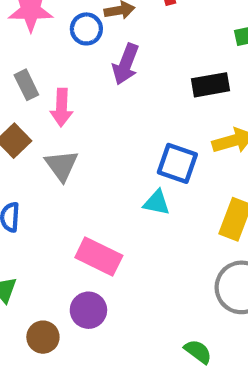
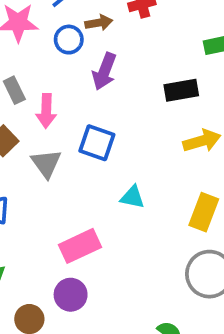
blue square: (177, 163) -> (97, 143), moved
pink rectangle: (99, 256) -> (80, 246), turned -51

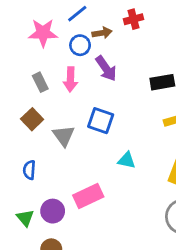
purple arrow: (104, 71) -> (106, 68), turned -56
pink arrow: (46, 111) -> (70, 79), moved
purple circle: (71, 295) -> (53, 211), moved

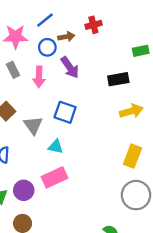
gray rectangle: (40, 82) -> (13, 70), moved
cyan triangle: (127, 160) -> (56, 147), moved

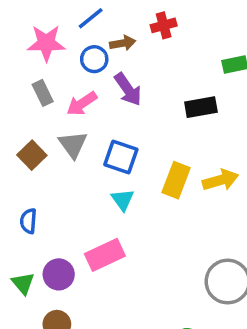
pink arrow: (39, 77) -> (82, 104), turned 54
yellow arrow: (131, 111) -> (221, 180), moved
gray triangle: (33, 125) -> (73, 145), moved
cyan triangle: (56, 147) -> (123, 200), moved, turned 42
yellow rectangle: (132, 156) -> (176, 180), moved

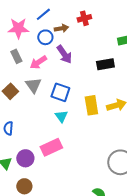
yellow rectangle: (176, 180) -> (91, 105), turned -30

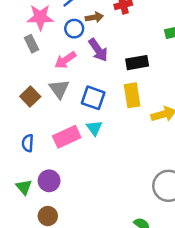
gray rectangle: (16, 56) -> (31, 44), moved
black rectangle: (105, 64) -> (137, 63), moved
yellow rectangle: (91, 105) -> (132, 95), moved
pink rectangle: (51, 147) -> (67, 137), moved

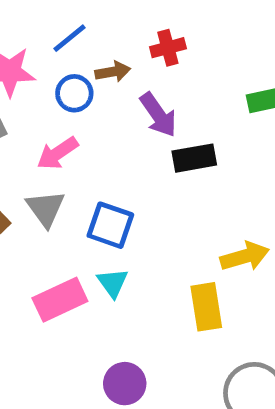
purple arrow: (98, 50) -> (158, 115), moved
yellow rectangle: (132, 95) -> (206, 307), moved
purple circle: (49, 181) -> (125, 384), moved

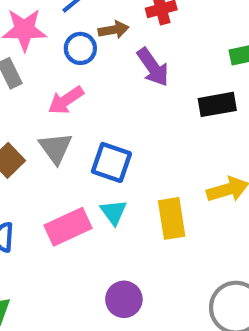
black rectangle: (194, 158) -> (217, 104), moved
yellow rectangle: (206, 307) -> (172, 218), moved

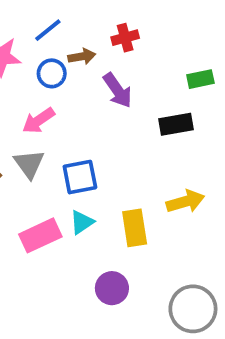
blue square: (111, 162) -> (80, 177), turned -30
cyan triangle: (114, 212) -> (82, 222), turned 32
purple circle: (124, 299) -> (112, 288), moved

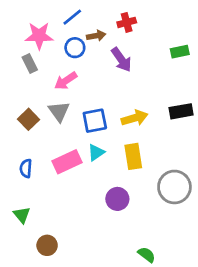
black rectangle: (176, 124) -> (181, 111), moved
yellow arrow: (185, 202) -> (135, 118), moved
gray circle: (193, 309) -> (174, 187), moved

